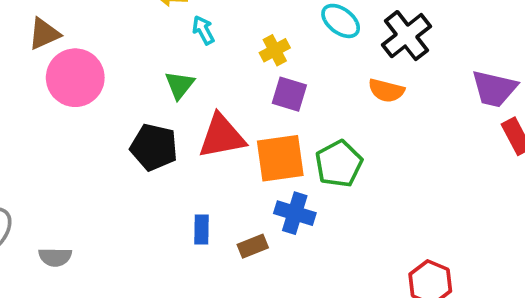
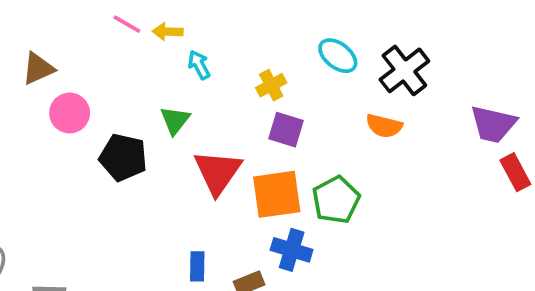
pink circle: (75, 78) -> (70, 113), size x0.7
red triangle: (222, 136) -> (218, 172), turned -44
black pentagon: (154, 147) -> (123, 157), moved

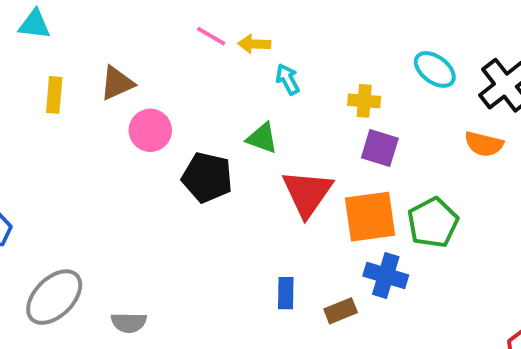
yellow cross: (271, 85) -> (364, 101), turned 32
green triangle: (175, 120) -> (262, 138), turned -48

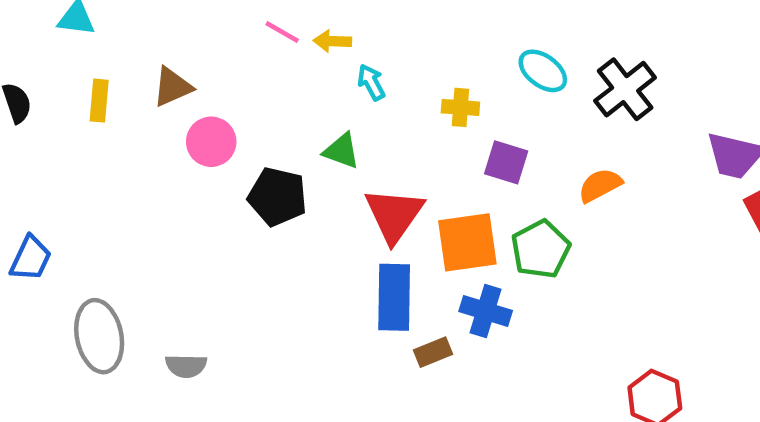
orange semicircle: (484, 144) -> (600, 185), moved, turned 138
purple square: (380, 148) -> (506, 162), moved
blue rectangle: (286, 293) -> (394, 297), moved, size x1.8
gray ellipse: (54, 297) -> (99, 336), turned -56

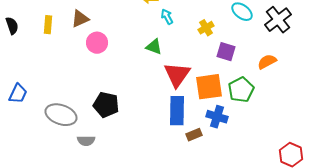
yellow cross: (460, 107) -> (206, 28), turned -35
black pentagon: (278, 197) -> (106, 105), moved
gray ellipse: (99, 336) -> (61, 115), moved, turned -60

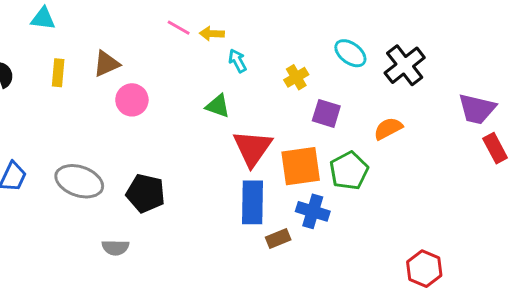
gray ellipse: (61, 115) -> (79, 181), moved

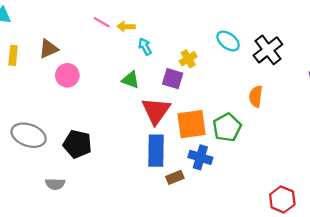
purple square: (326, 113) -> (173, 79), moved
orange semicircle: (388, 129) -> (256, 96), turned -55

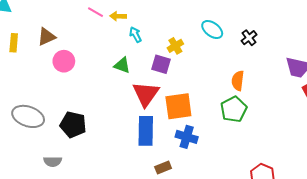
black cross: (268, 50) -> (249, 38), size x0.6
green pentagon: (227, 127) -> (234, 109), moved
brown rectangle: (175, 177) -> (163, 168), moved

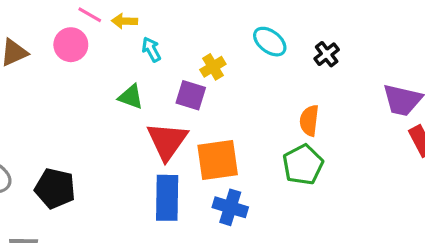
pink circle: (64, 61) -> (71, 45), moved

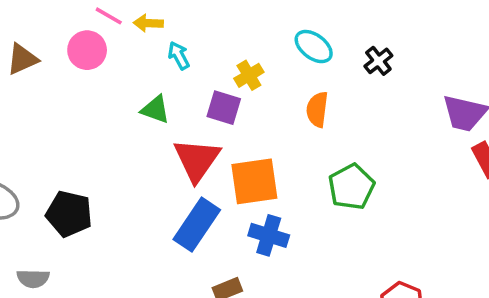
orange semicircle: (309, 120) -> (317, 109), moved
blue rectangle: (167, 198) -> (197, 225), turned 33

